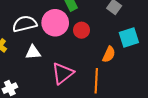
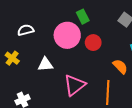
white semicircle: (25, 24) -> (26, 30), moved, size x0.7
orange semicircle: (109, 54) -> (120, 66), turned -70

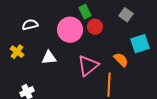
red circle: (93, 43) -> (95, 27), moved
pink triangle: (74, 85) -> (88, 66), moved

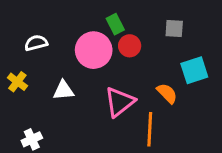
gray square: (126, 15) -> (174, 29), turned -32

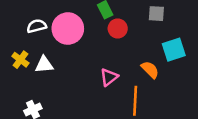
pink circle: (94, 50) -> (68, 28), moved
white triangle: (63, 90) -> (44, 65), moved
pink triangle: (120, 102) -> (109, 77), size x0.7

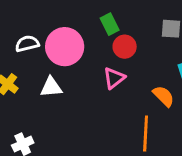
white triangle: (44, 65) -> (51, 87), moved
pink triangle: (109, 77) -> (114, 78), moved

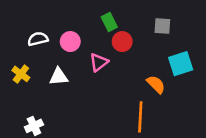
pink circle: (65, 47) -> (70, 42), size x0.6
pink triangle: (114, 78) -> (99, 62), moved

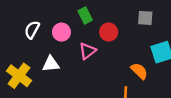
green rectangle: (109, 22) -> (85, 16), moved
white semicircle: (38, 39) -> (32, 30), turned -48
yellow cross: (21, 74) -> (19, 76), moved, size x1.5

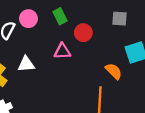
pink circle: (61, 32) -> (28, 19), moved
pink triangle: (87, 51) -> (62, 51), turned 36

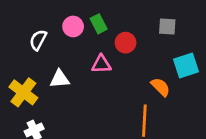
pink circle: (28, 19) -> (73, 26), moved

